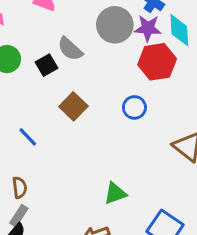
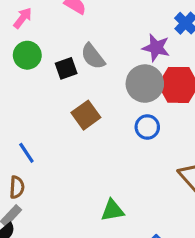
gray circle: (115, 25) -> (145, 84), moved
purple star: (148, 28) -> (156, 48), moved
blue line: (28, 137) -> (26, 153), moved

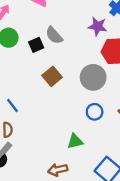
gray circle: (145, 84) -> (93, 77), moved
blue circle: (147, 127) -> (95, 112), moved

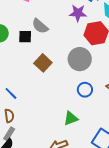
black square: (36, 45) -> (25, 37), turned 32

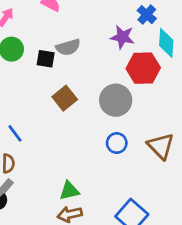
gray semicircle: (40, 26) -> (68, 47), turned -66
green triangle: (71, 118) -> (69, 191), moved

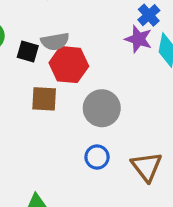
purple star: (122, 37) -> (139, 39), moved
red hexagon: (143, 68) -> (69, 65), moved
brown square: (65, 98) -> (44, 99), turned 35

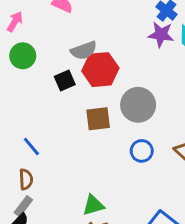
black square: (28, 51) -> (65, 81), moved, turned -30
brown square: (44, 99) -> (98, 119), moved

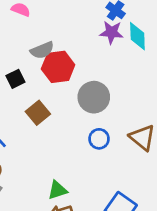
black square: (65, 81) -> (15, 79), moved
brown square: (98, 119) -> (38, 113), moved, turned -30

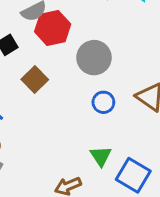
green triangle: (57, 190) -> (101, 156), moved, turned -40

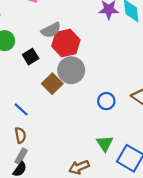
gray circle: (94, 58) -> (71, 70), moved

